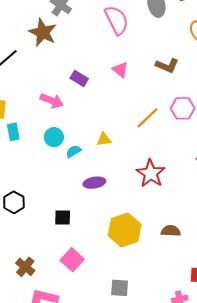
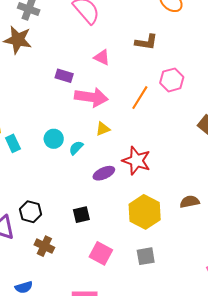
pink arrow: (52, 101) -> (91, 97), moved, size x1.4
red star: (151, 173) -> (136, 161), moved
brown cross: (25, 267) -> (44, 246), moved
gray square: (120, 288) -> (146, 256), moved

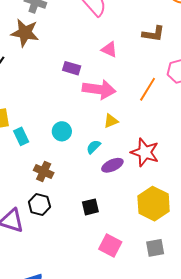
cyan semicircle: (76, 148) -> (93, 147), moved
brown cross: (44, 246) -> (44, 171), moved

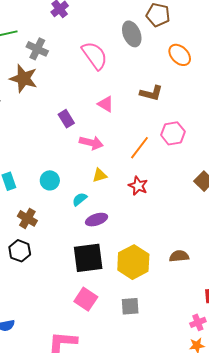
purple rectangle: (72, 68) -> (66, 119), turned 36
pink arrow: (99, 89) -> (91, 143), size x0.7
red star: (145, 152) -> (138, 186), moved, size x0.7
black square: (90, 207) -> (88, 258), moved, size x1.8

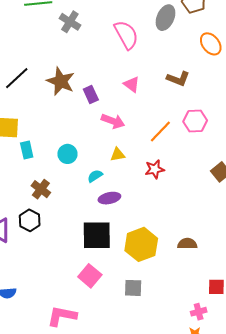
gray ellipse: (132, 34) -> (165, 18), turned 40
brown star: (24, 78) -> (61, 81), moved
red star: (138, 186) -> (155, 169), turned 30

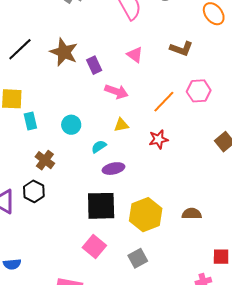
gray square: (133, 288) -> (138, 258), turned -30

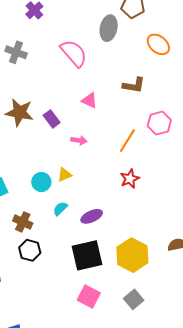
pink arrow: (116, 92) -> (79, 140), size x0.7
yellow triangle: (121, 125) -> (65, 175), moved
cyan semicircle: (99, 147) -> (60, 209), moved
black hexagon: (34, 191) -> (30, 250), moved

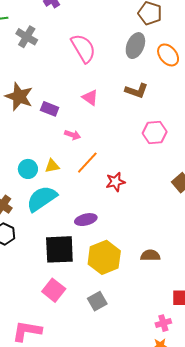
gray ellipse: (109, 28) -> (135, 46), moved
purple rectangle: (52, 119) -> (50, 109), turned -42
orange line: (127, 141) -> (87, 163), moved
cyan semicircle: (60, 209) -> (42, 199), size x2.0
purple ellipse: (92, 216) -> (86, 220), moved

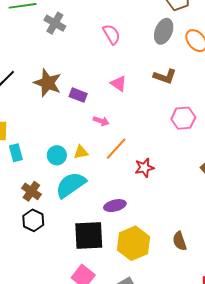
pink semicircle: (83, 48) -> (111, 34), size x0.7
brown semicircle: (150, 255) -> (180, 241), turned -108

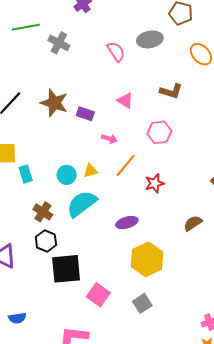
gray ellipse: (164, 31) -> (150, 39), moved, turned 60
pink hexagon: (183, 118) -> (159, 132), moved
black square: (89, 236) -> (66, 269), moved
brown semicircle: (180, 241) -> (193, 223), moved, turned 78

